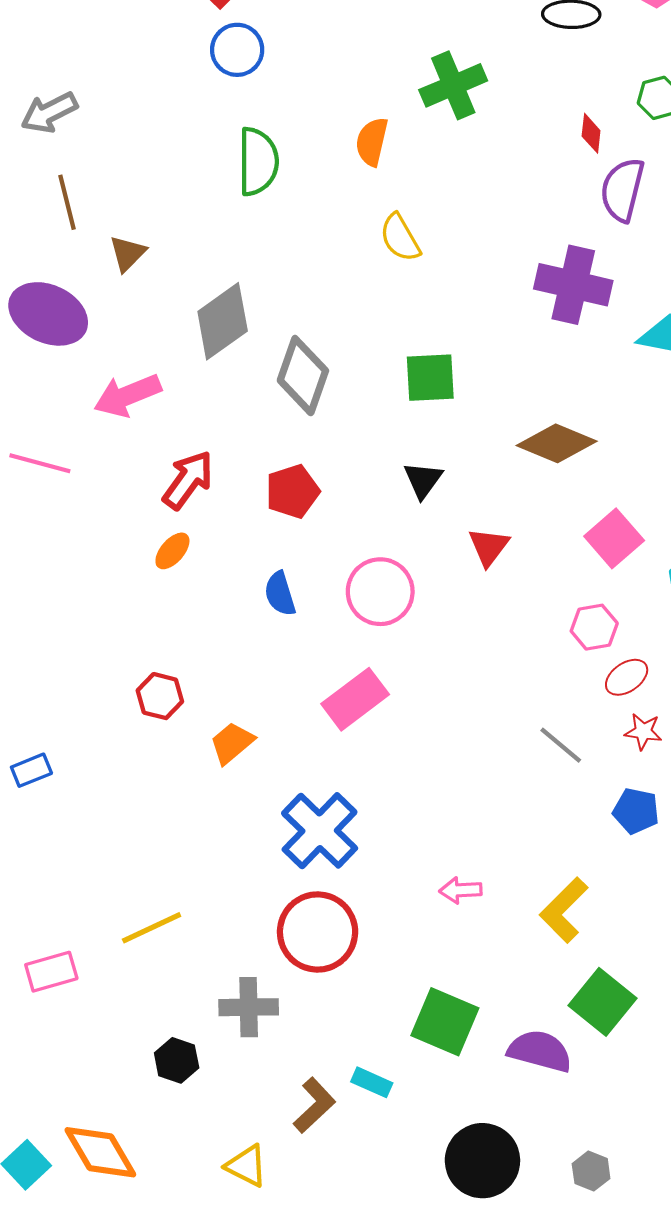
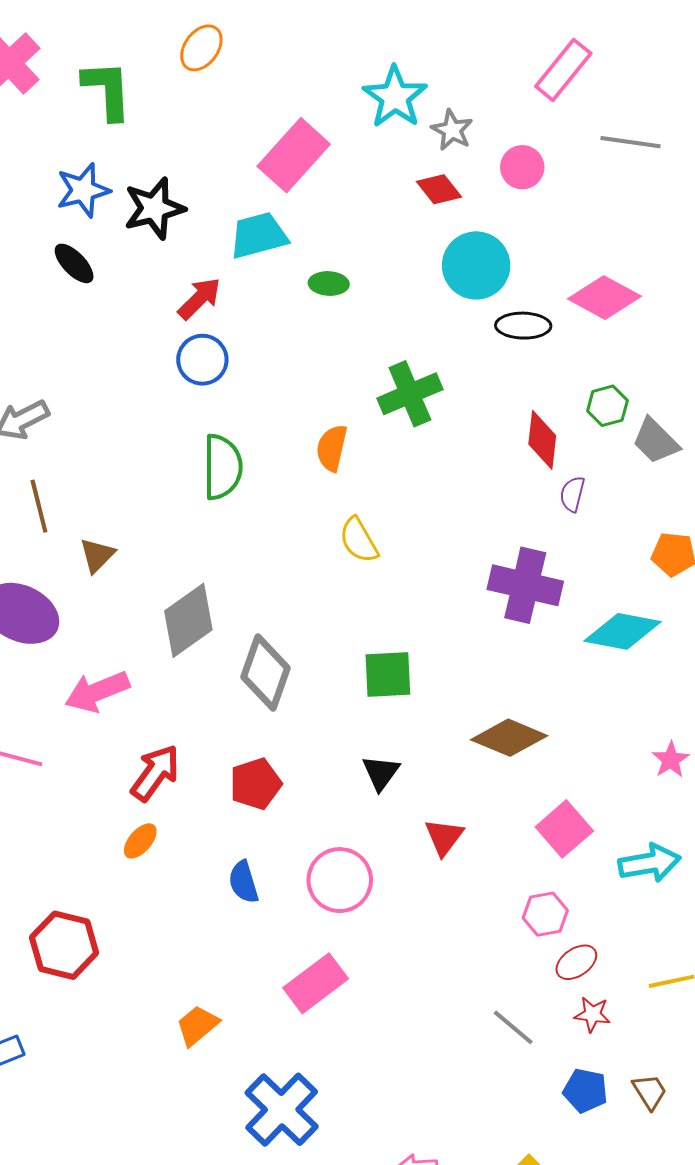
red diamond: (591, 133) -> (542, 440), size x1.5
purple semicircle: (622, 190) -> (572, 494), size x0.6
red hexagon: (160, 696) -> (64, 945), moved, size x1.5

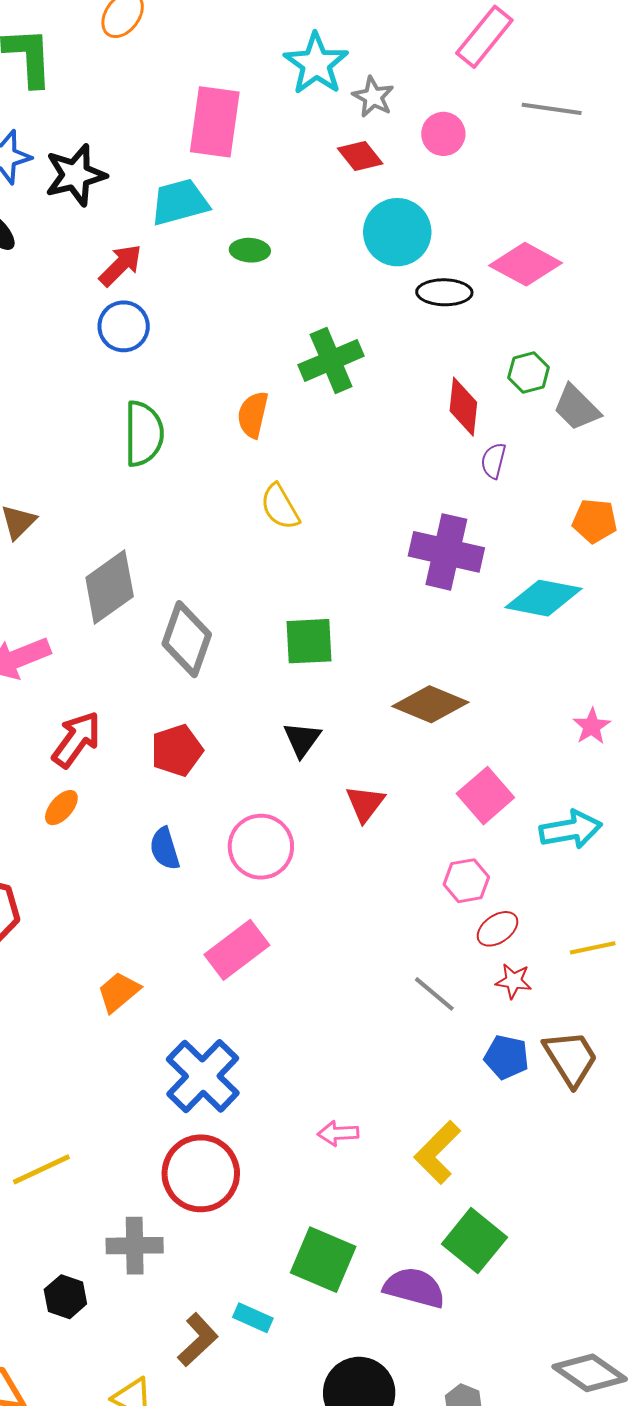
pink rectangle: (294, 155) -> (215, 122), turned -34
brown trapezoid: (650, 1092) -> (571, 1058), size x1.6

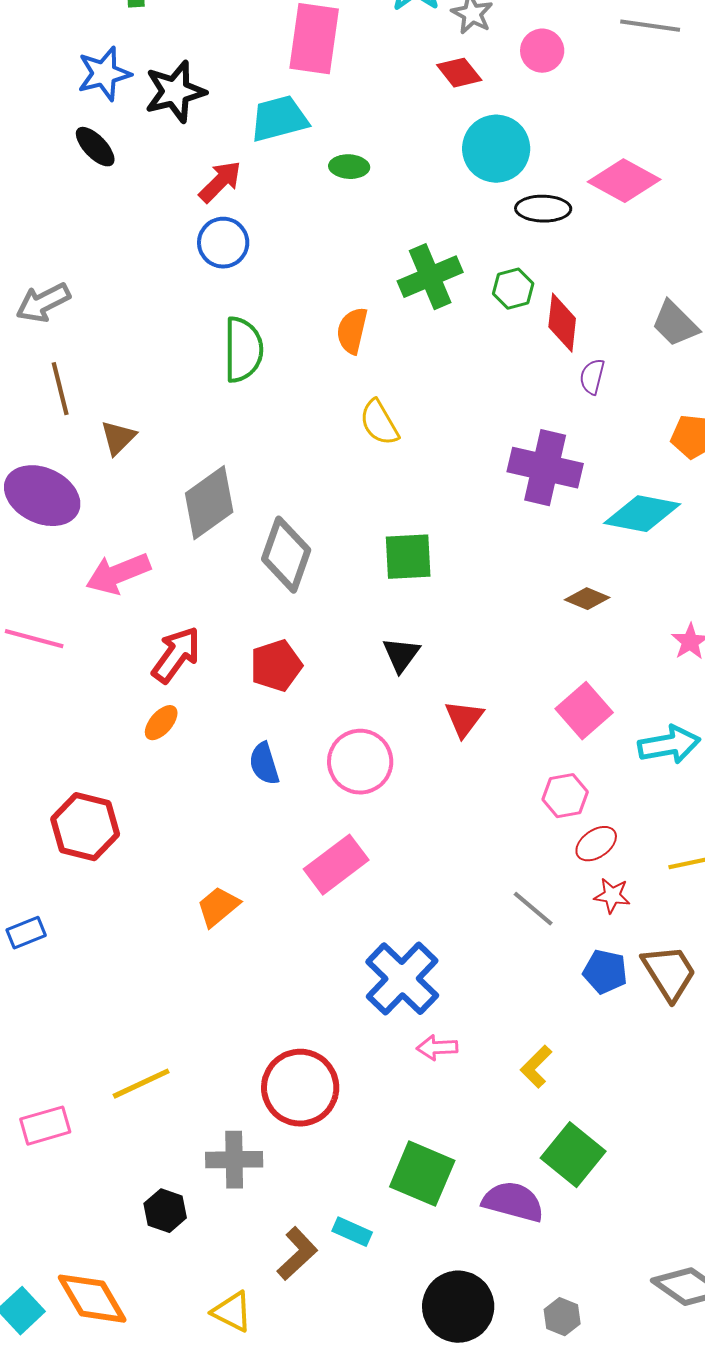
green hexagon: (529, 372) -> (513, 289), moved
brown diamond: (430, 704) -> (587, 599), moved, size x0.6
blue cross: (203, 1076) -> (402, 979), moved
yellow L-shape: (437, 1152) -> (536, 1067), size x0.7

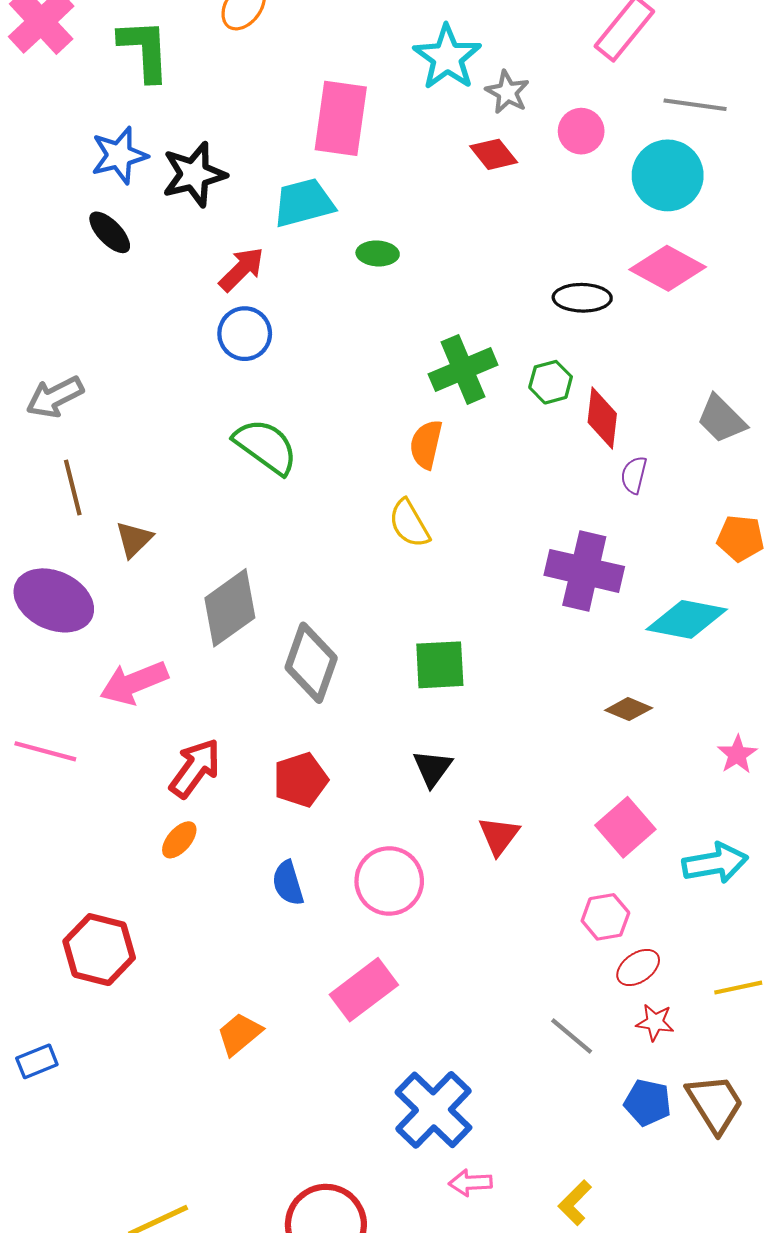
cyan circle: (496, 149) -> (668, 175), moved
orange semicircle: (352, 331) -> (426, 444), moved
green semicircle: (243, 350) -> (266, 446), turned -54

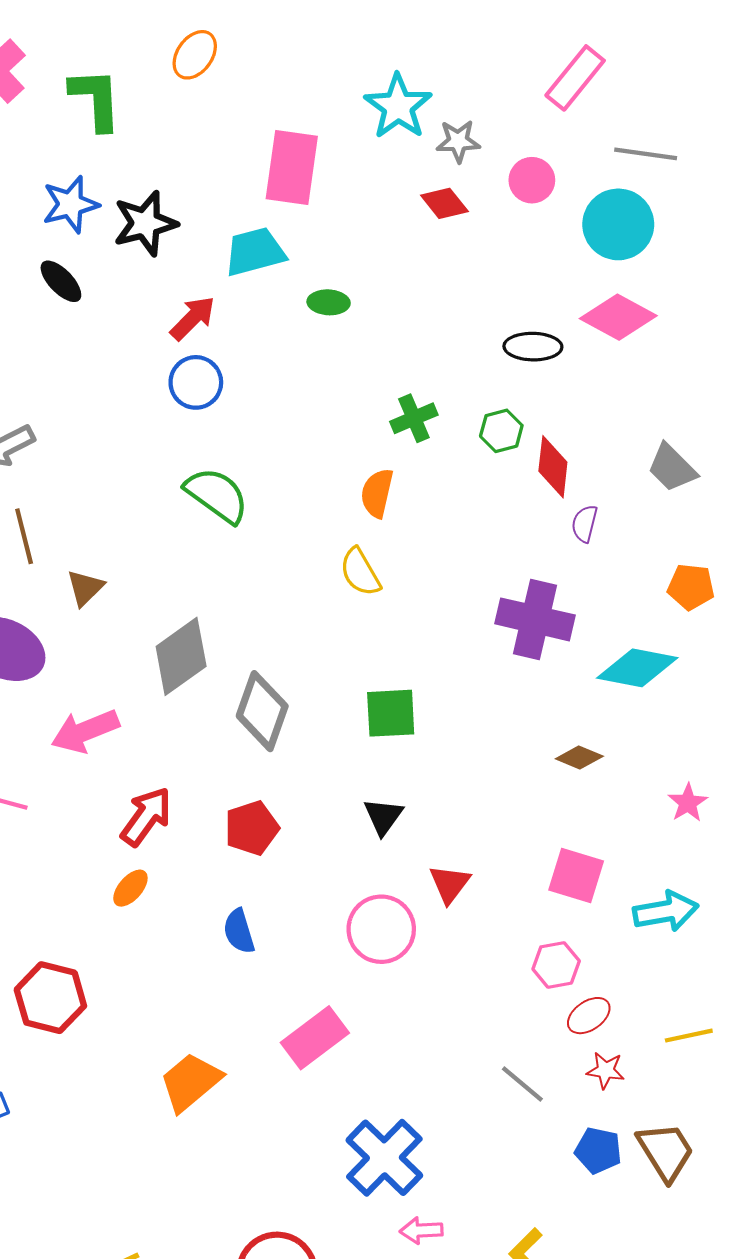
gray star: (507, 92) -> (458, 141), turned -30
green cross: (463, 369) -> (414, 418), size x0.7
pink square: (625, 827) -> (576, 875), turned -32
pink circle: (389, 881) -> (381, 929), moved
orange trapezoid: (239, 1034) -> (191, 1082), size x1.4

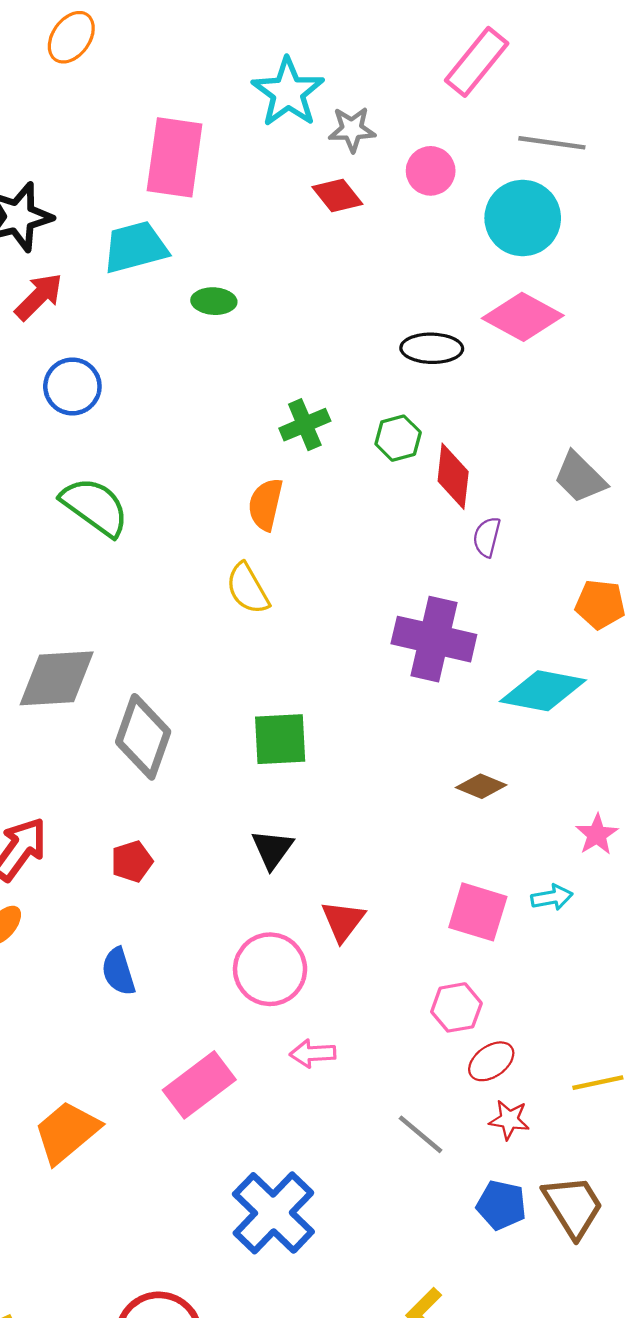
red arrow: (193, 318) -> (39, 297), moved
gray diamond: (181, 656) -> (57, 678), turned 32
red pentagon: (252, 828) -> (132, 861), size x0.7
cyan arrow: (666, 911) -> (552, 897), moved, size x0.6
pink arrow: (421, 1230) -> (313, 1053), moved

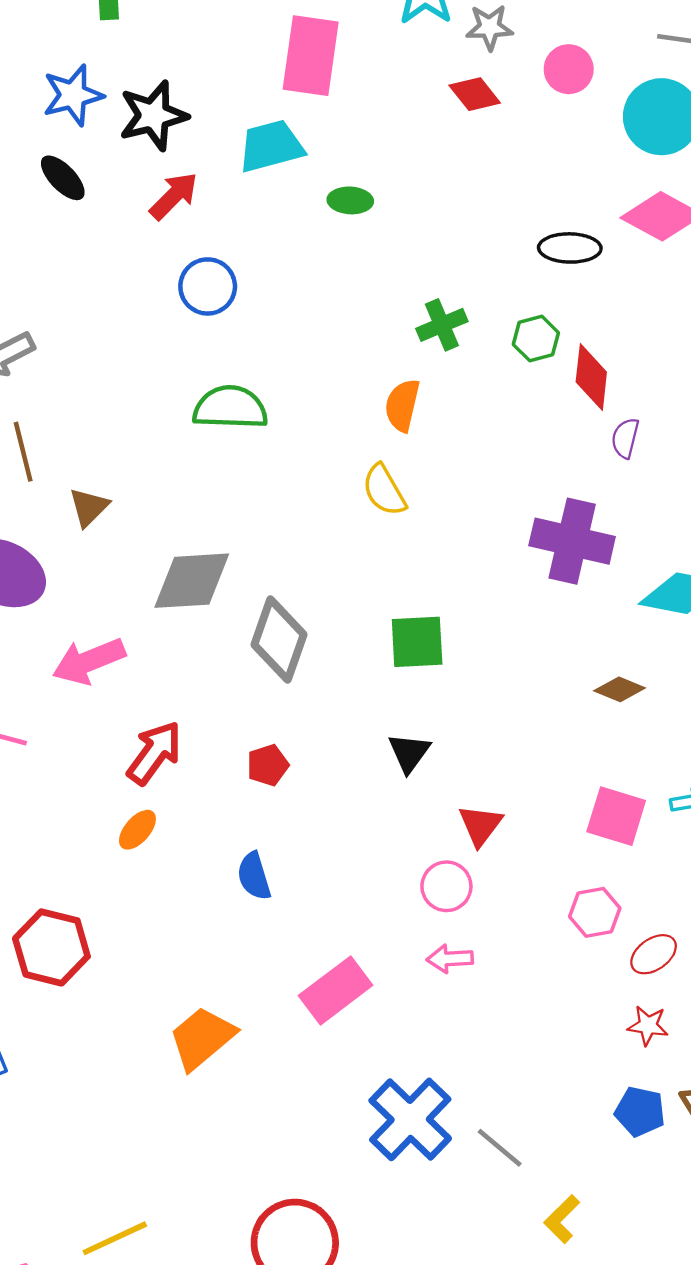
green semicircle: (95, 507) -> (230, 408), turned -34
pink circle: (270, 969) -> (446, 886), moved, size x0.7
red ellipse: (491, 1061) -> (654, 954), moved
gray line: (420, 1134) -> (500, 1148), moved

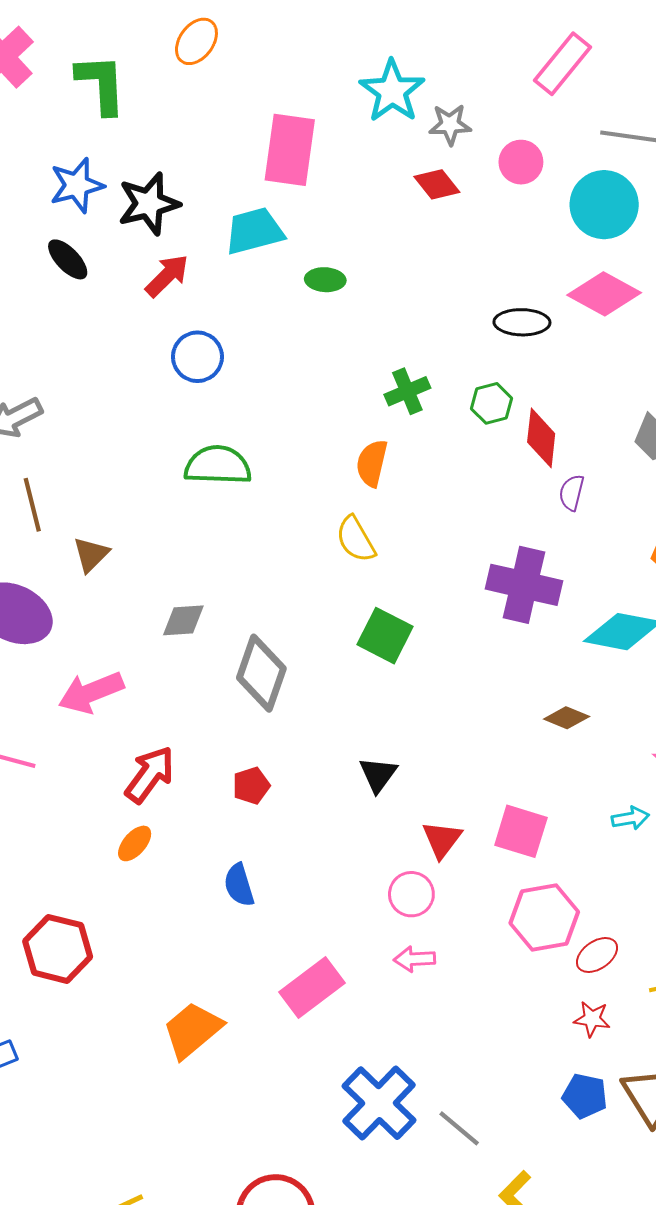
gray diamond: (192, 581) -> (183, 620), size x0.6
green square: (417, 642) -> (385, 636), moved, turned 30
pink square: (616, 816) -> (521, 831), moved
pink hexagon: (595, 912) -> (544, 917), size x1.5

